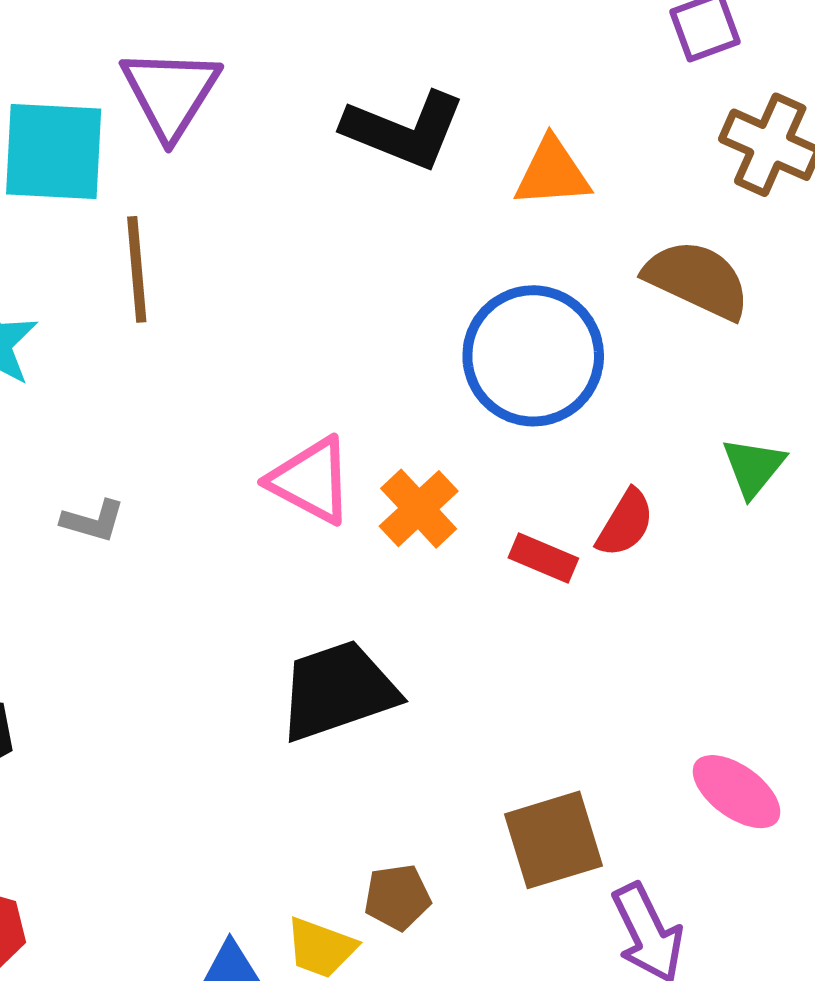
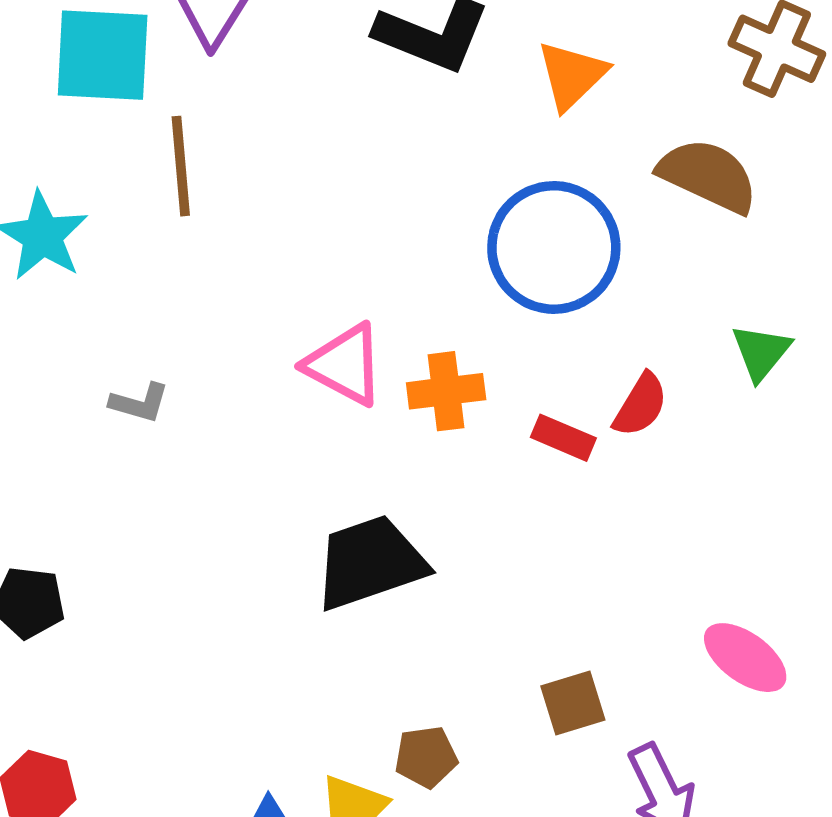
orange triangle: (552, 173) -> (572, 75), turned -40
orange cross: (419, 509) -> (446, 391), turned 36
brown square: (553, 840) -> (573, 703), size x0.7

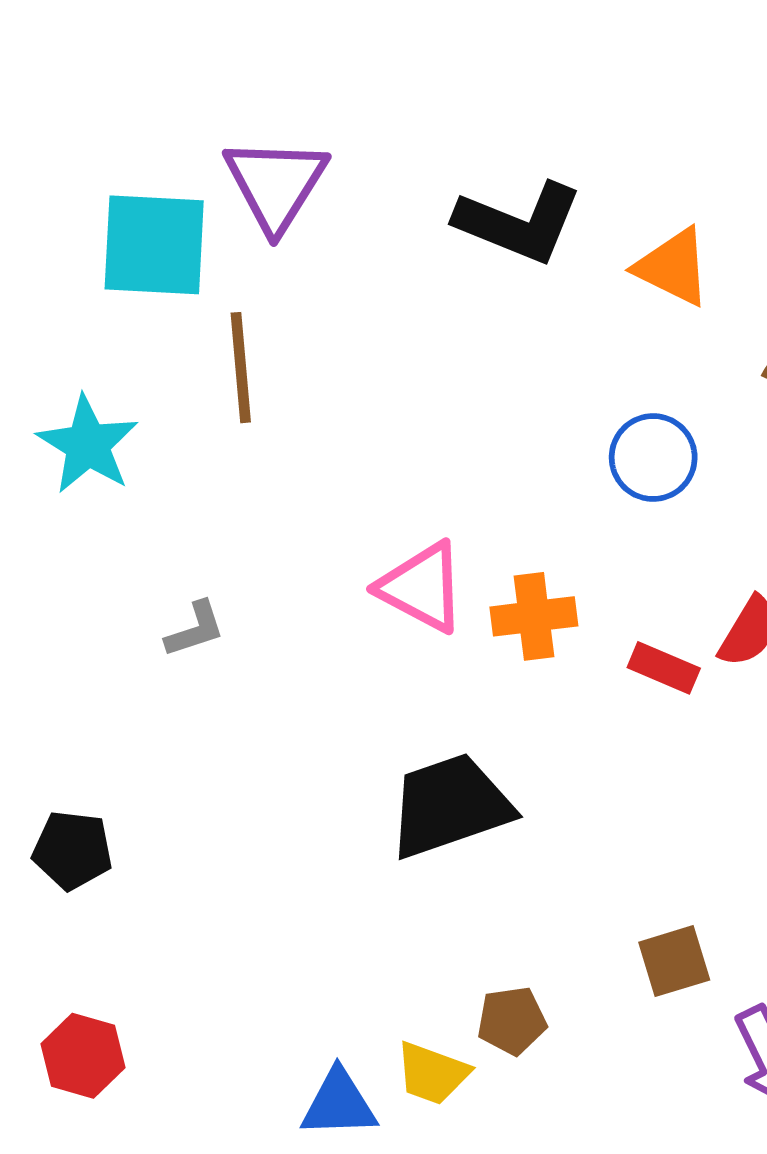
orange triangle: (572, 75) -> (673, 267), turned -50
blue circle: (554, 247) -> (653, 458), size x0.6
gray L-shape: (140, 403) -> (195, 629), turned -34

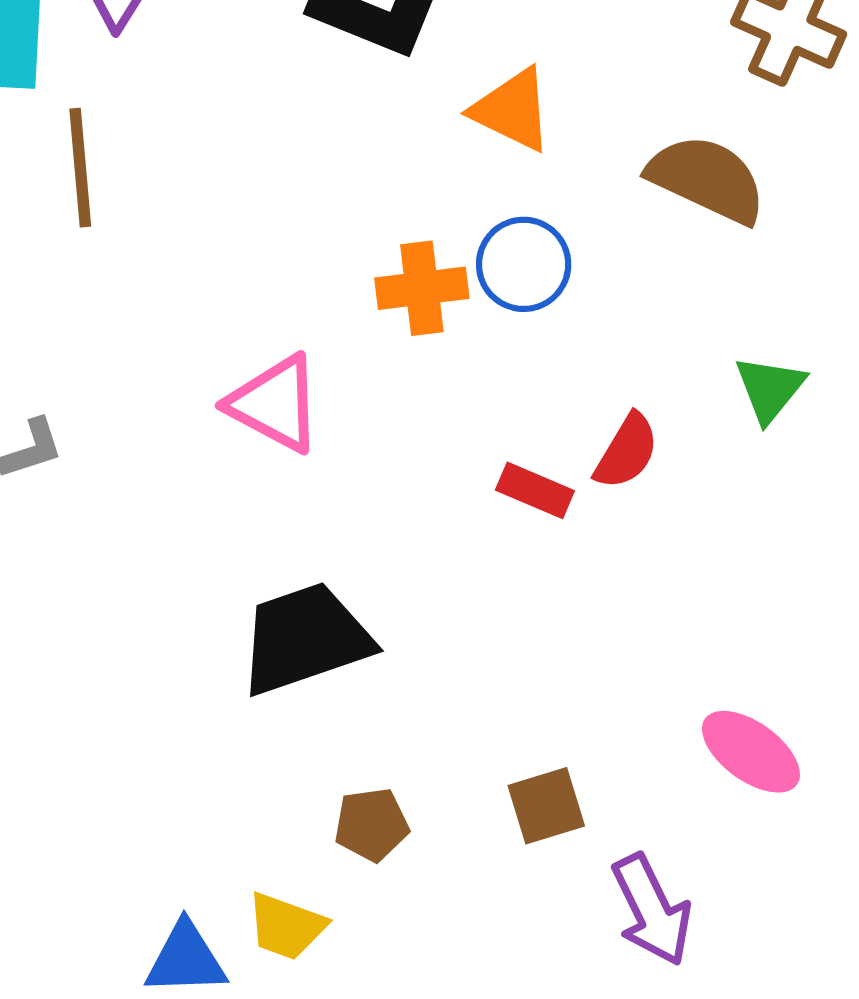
orange triangle: (673, 267) -> (512, 110), moved
orange cross: (534, 616) -> (422, 288), moved
brown pentagon: (512, 1021) -> (372, 825), moved

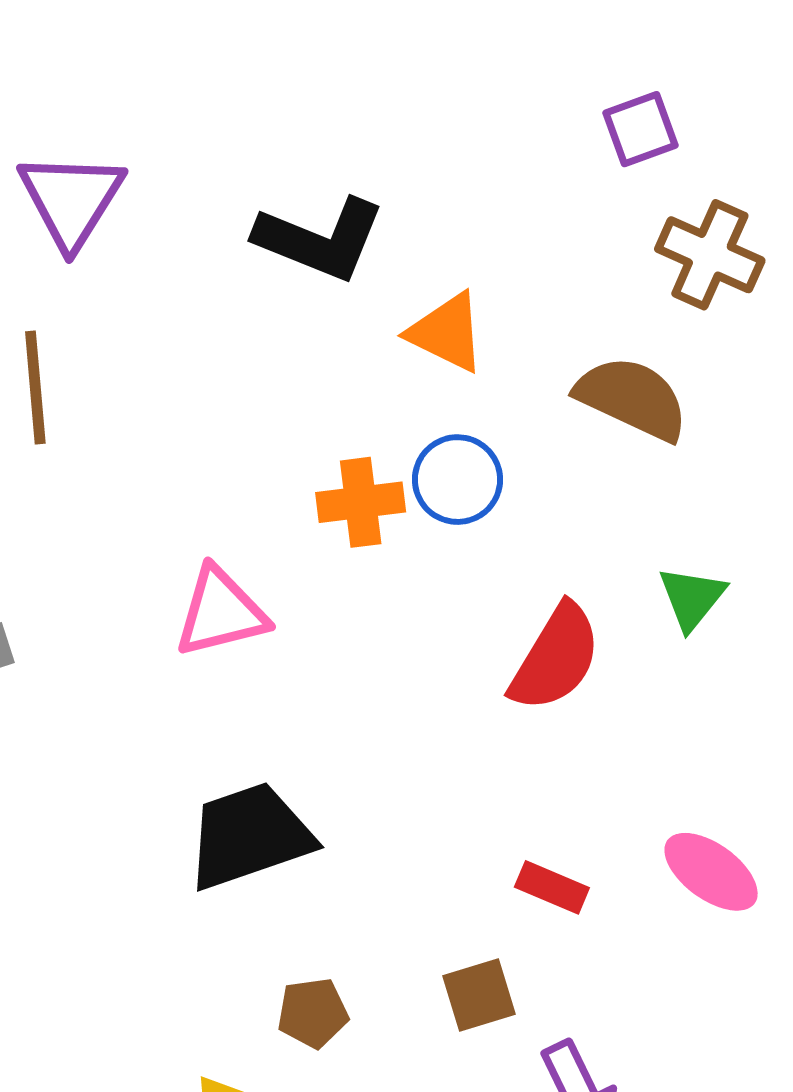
pink triangle: (275, 404) -> (221, 612), turned -42
red semicircle: (627, 452) -> (556, 658), size x1.5
red rectangle: (535, 490) -> (552, 887), moved
pink ellipse: (751, 752) -> (711, 872), moved

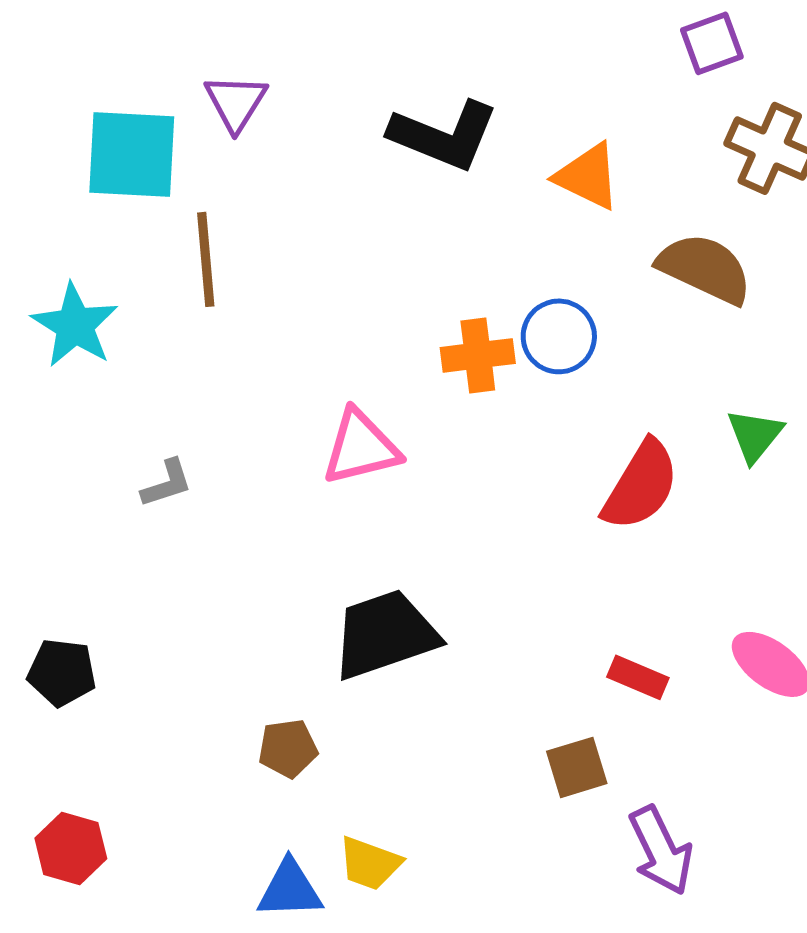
purple triangle: (71, 200) -> (236, 102), size x0.7
orange triangle: (447, 332) -> (588, 176), moved
brown pentagon: (313, 1013) -> (288, 748), moved

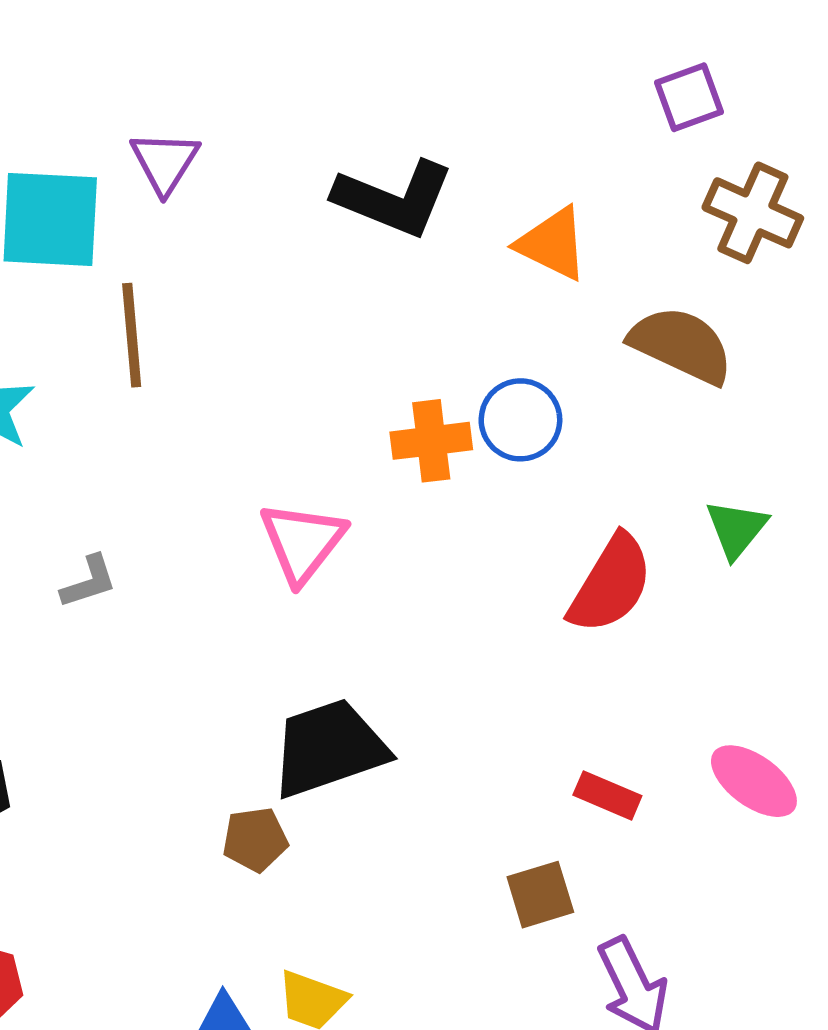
pink triangle: (361, 447) -> (302, 542), turned -38
brown pentagon: (288, 748) -> (255, 839), moved

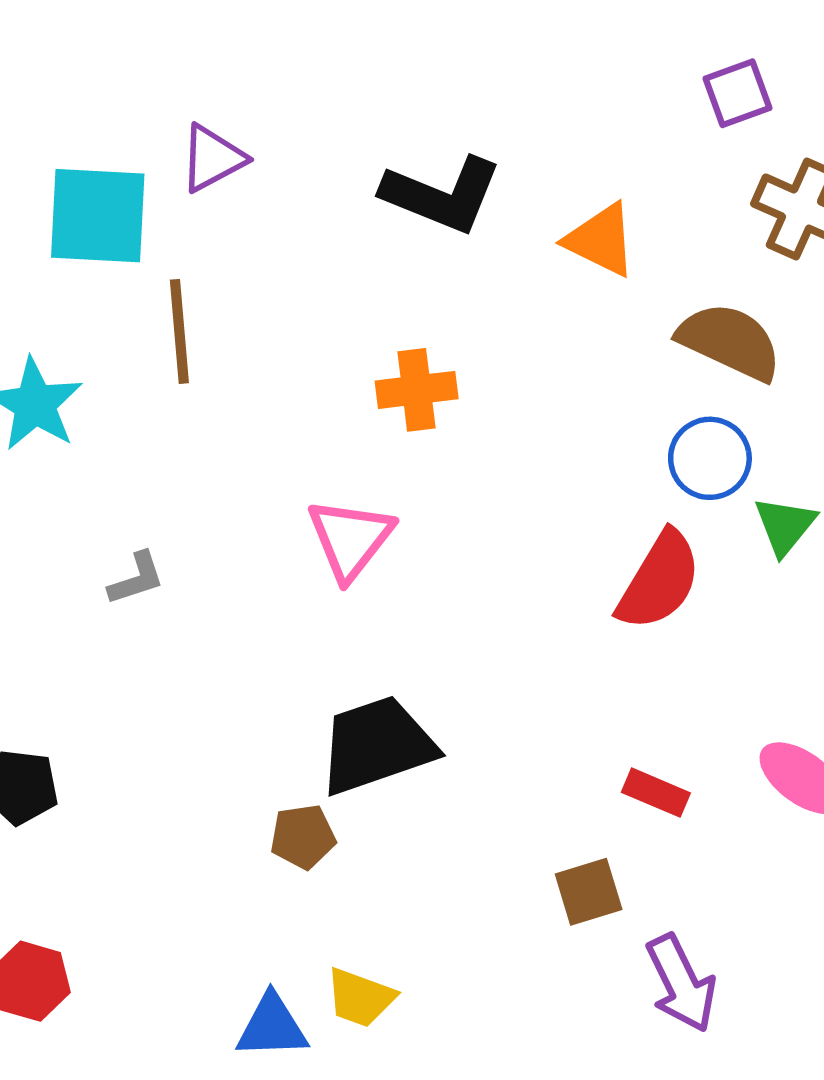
purple triangle: (165, 162) -> (212, 158), turned 30
blue circle: (520, 420) -> (710, 458), moved
orange cross: (431, 441) -> (417, 390), moved

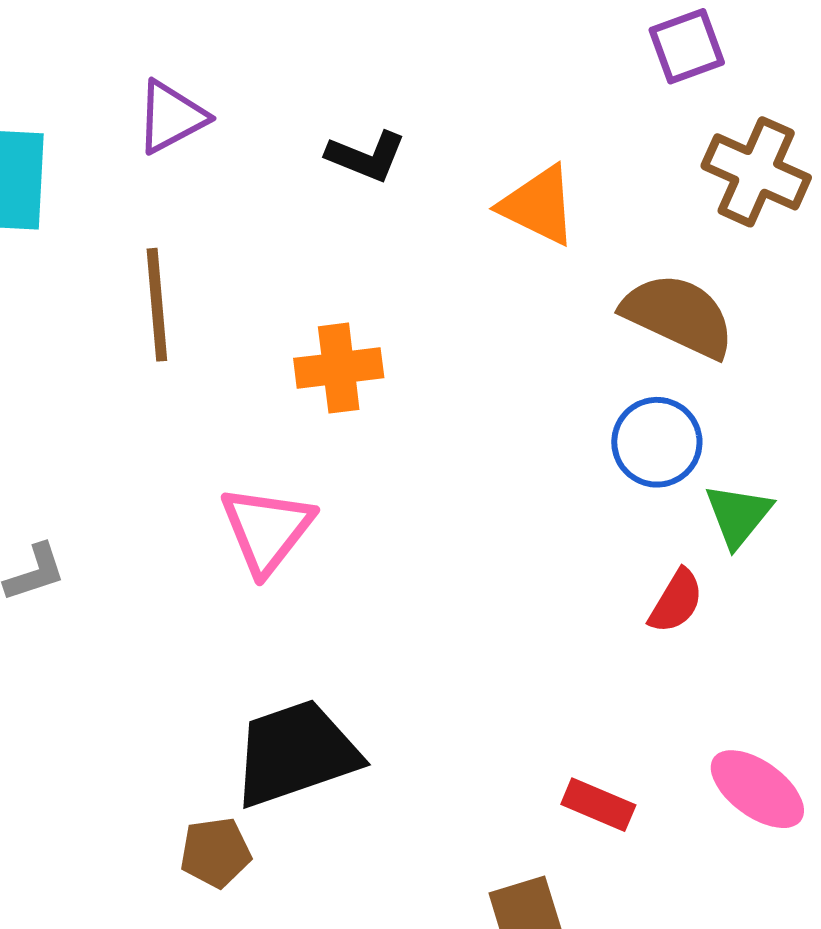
purple triangle: (212, 158) -> (171, 117), moved
black L-shape: (442, 195) -> (366, 156), size x0.6
brown line: (179, 331) -> (157, 305), moved
red semicircle: (659, 581) -> (676, 601), moved, size x0.6

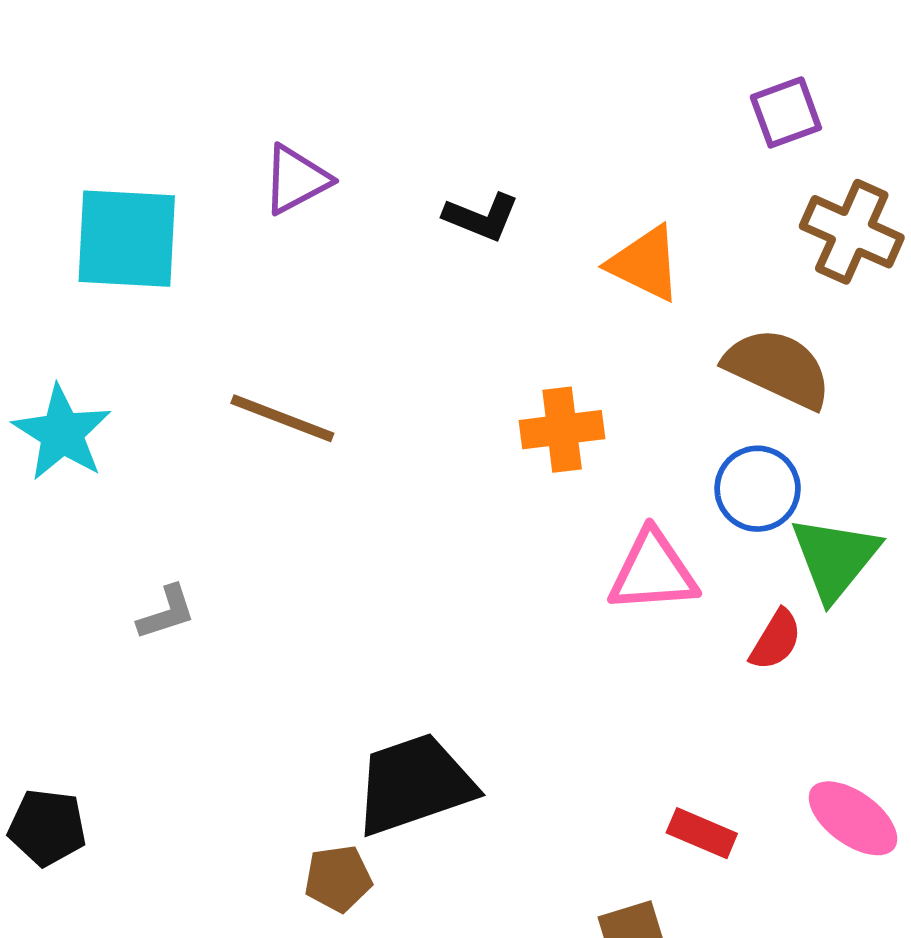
brown line: (157, 305) -> (282, 418), moved, turned -64
orange cross: (339, 368) -> (562, 430), moved
green triangle: (738, 515) -> (835, 558), size x1.4
pink triangle: (267, 530) -> (653, 572), moved, turned 48

